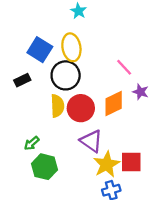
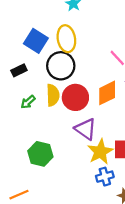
green arrow: (32, 143) -> (28, 102), moved

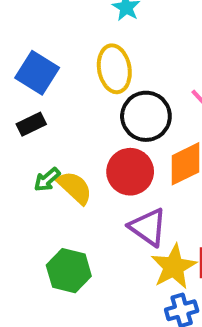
blue square: (36, 41) -> (37, 73), moved
black circle: (61, 66) -> (146, 116), moved
yellow semicircle: (53, 95) -> (75, 188), moved, turned -45

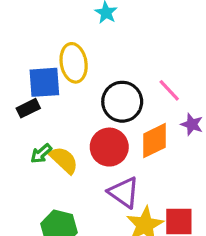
yellow ellipse: (114, 69) -> (74, 63), moved
blue square: (37, 73) -> (44, 82), moved, turned -36

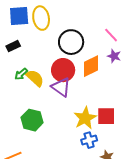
blue square: (44, 82) -> (19, 16), moved
pink line: (169, 90) -> (111, 35), moved
purple triangle: (124, 192) -> (61, 87), moved

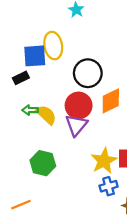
blue square: (19, 16) -> (35, 56), moved
green arrow: (21, 74) -> (30, 110), turned 40
purple triangle: (61, 87) -> (76, 125), turned 35

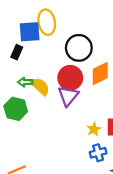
black rectangle: (21, 78) -> (17, 52), turned -40
yellow star: (104, 161) -> (94, 129), size x0.6
green hexagon: (43, 163) -> (16, 109), moved

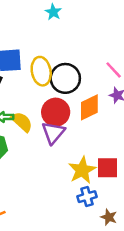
yellow ellipse: (47, 22) -> (41, 71), moved
yellow star: (94, 129) -> (82, 170), size x1.6

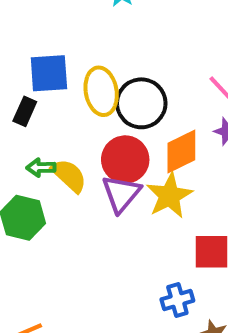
yellow star: (82, 170) -> (169, 196), moved

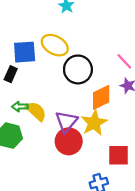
yellow ellipse: (101, 91) -> (55, 45), moved, turned -52
red circle: (125, 160) -> (69, 141), moved

